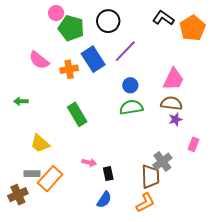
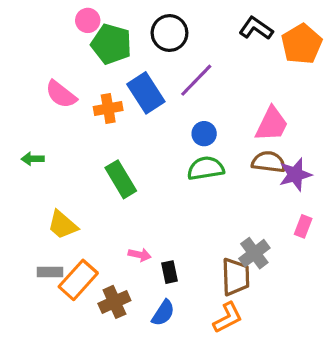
purple star: (175, 119) -> (295, 175), moved, size x1.5
brown cross: (18, 195) -> (114, 302), moved

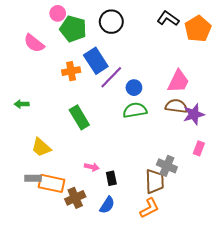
purple line: (196, 80) -> (111, 77), moved
pink semicircle: (61, 94) -> (34, 43), moved
gray cross: (254, 253) -> (167, 166), turned -30
orange rectangle: (78, 280) -> (52, 183), turned 60

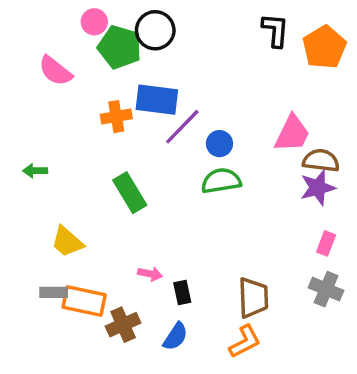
black L-shape: (168, 19) -> (275, 30), turned 60
black circle: (111, 22) -> (155, 30), moved
blue rectangle: (96, 61) -> (157, 100), turned -50
brown semicircle: (176, 106) -> (321, 161), moved
gray cross: (167, 166) -> (326, 289), moved

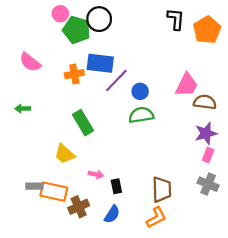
pink semicircle: (55, 71) -> (30, 62), moved
purple star: (318, 188) -> (206, 133), moved
yellow trapezoid: (67, 242) -> (65, 154), moved

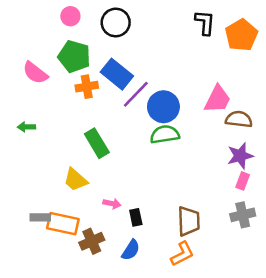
green pentagon: (76, 30) -> (74, 56), moved
blue rectangle: (100, 63) -> (117, 74), turned 32
blue circle: (140, 91) -> (163, 107), size x1.6
gray cross: (208, 184) -> (243, 215), turned -36

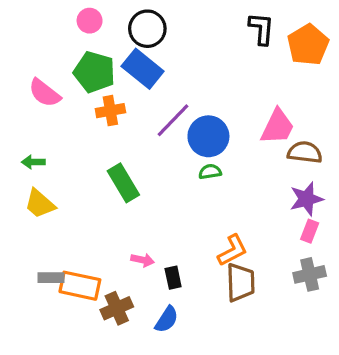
blue rectangle: (117, 74) -> (143, 69), moved
green semicircle: (165, 134) -> (210, 172), size x0.6
yellow trapezoid: (75, 180) -> (40, 204), moved
orange L-shape: (182, 254) -> (232, 250), moved

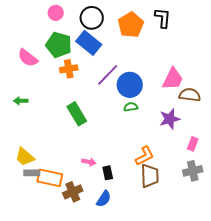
orange pentagon: (308, 45) -> (131, 25), moved
purple star: (306, 199) -> (170, 119), moved
yellow trapezoid: (40, 204) -> (25, 157), moved

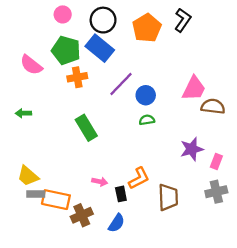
black L-shape: (163, 18) -> (183, 20), turned 30
blue circle: (130, 85) -> (146, 95), size x0.7
purple star: (170, 119) -> (192, 149), moved
orange L-shape: (145, 156) -> (139, 178), moved

